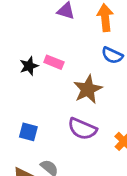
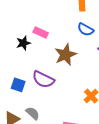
black star: (29, 66) -> (23, 43), moved
purple semicircle: (82, 129) -> (43, 80), moved

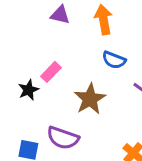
pink rectangle: (41, 32) -> (51, 72), turned -64

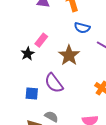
purple semicircle: (63, 138) -> (54, 83), turned 40

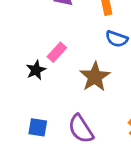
purple semicircle: (54, 83) -> (81, 129), moved

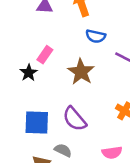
blue square: (38, 127) -> (37, 123), size x1.5

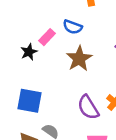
blue semicircle: (96, 36) -> (73, 27), moved
purple semicircle: (75, 119) -> (88, 107), moved

